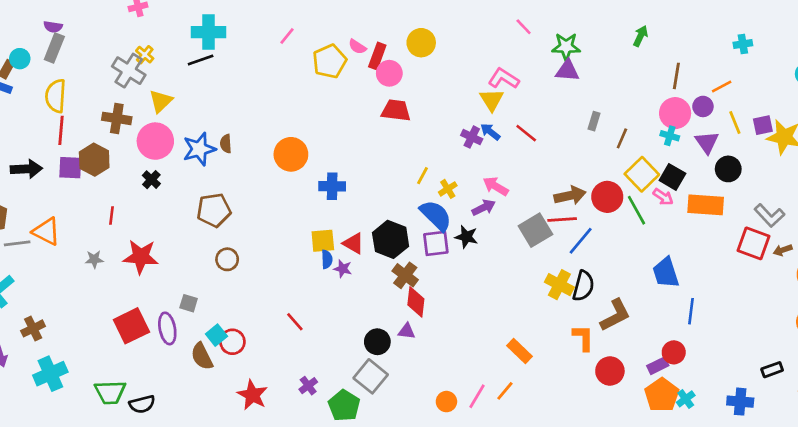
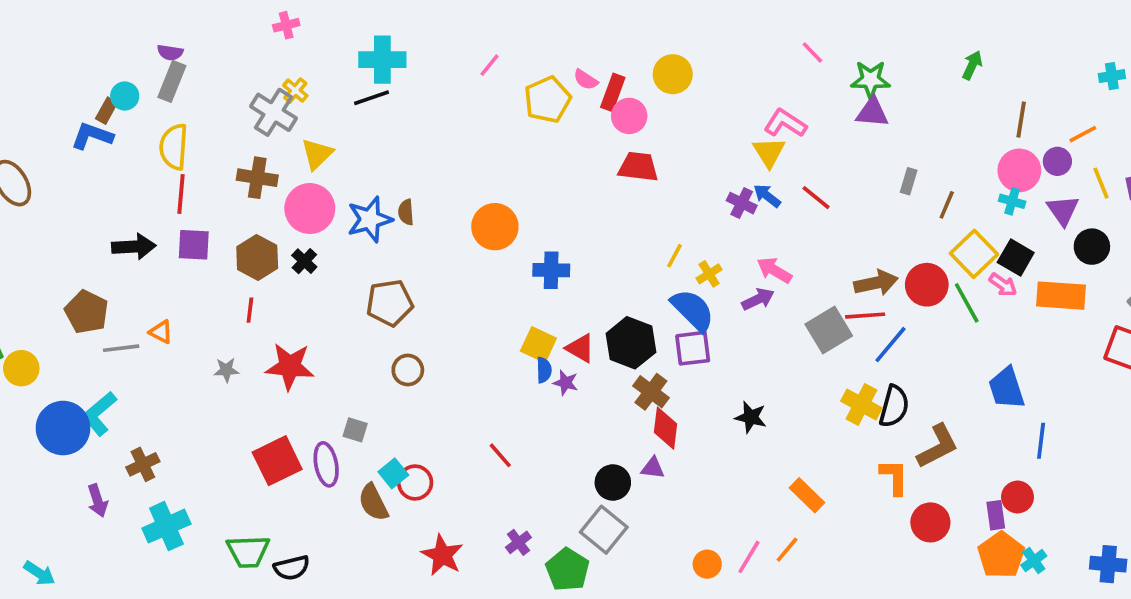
brown hexagon: (94, 160) -> (257, 257), moved
orange triangle: (46, 231) -> (161, 332), size x0.6
black star: (466, 237) -> (751, 417), moved
yellow square: (323, 241) -> (538, 345), turned 30
purple rectangle: (658, 366) -> (996, 515), turned -72

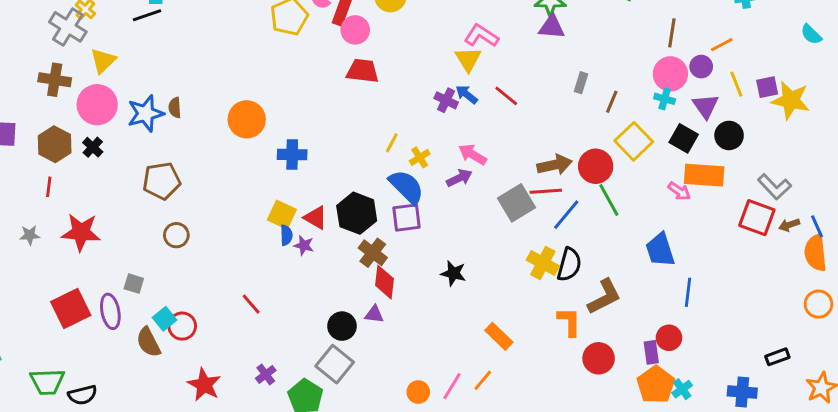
black square: (1016, 257) -> (684, 138), moved
pink arrow: (1003, 285) -> (679, 191), moved
green line: (967, 303) -> (609, 200), moved

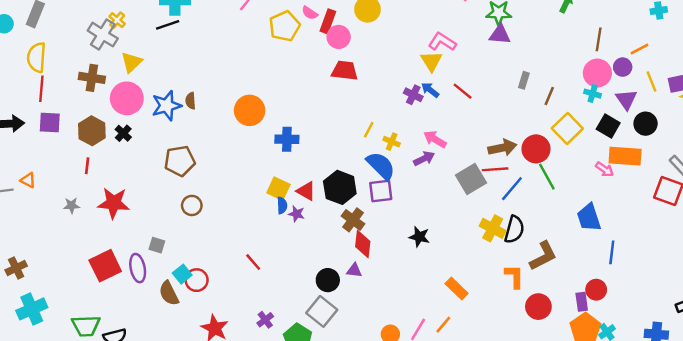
yellow cross: (420, 157) -> (392, 142), turned -35

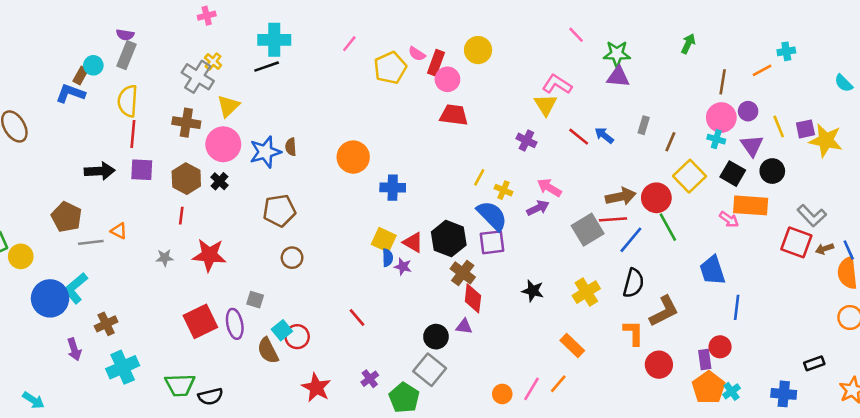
orange line: (639, 49) -> (762, 70), moved
blue arrow: (430, 90) -> (604, 135), moved
yellow cross: (493, 228) -> (586, 292), moved, turned 30

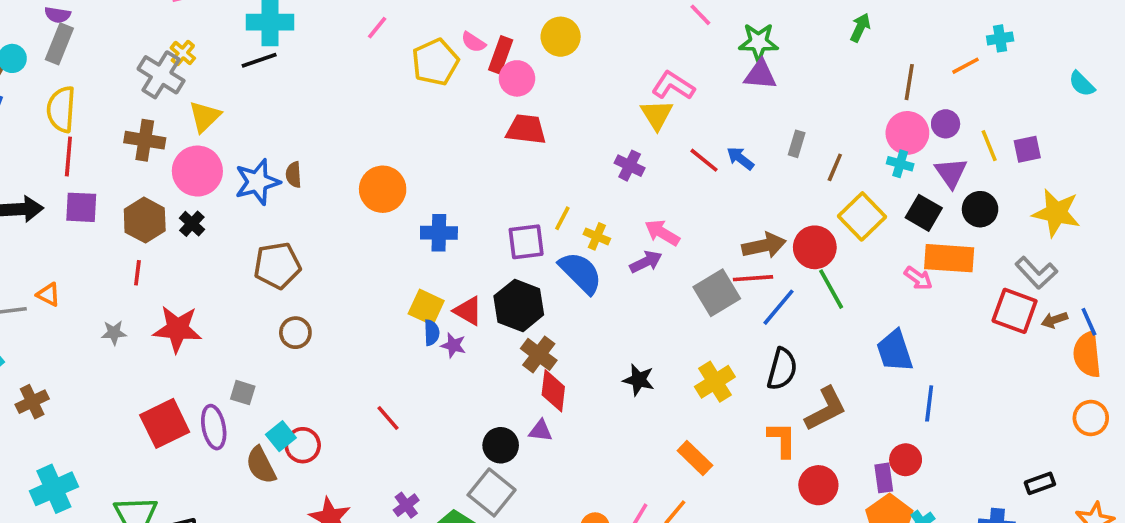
yellow star: (826, 140) -> (1056, 213), moved
purple square: (492, 242) -> (526, 242), moved
brown cross: (106, 324) -> (32, 402), moved

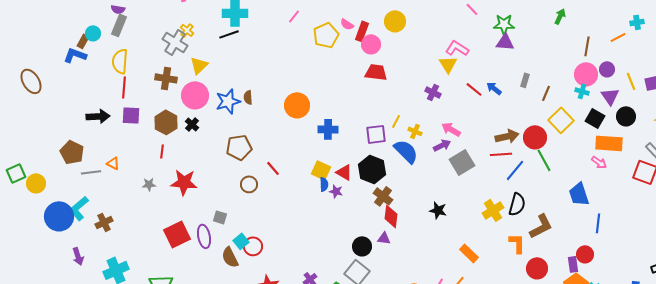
pink arrow: (918, 278) -> (599, 162), moved
gray square: (717, 293) -> (462, 162), moved
yellow cross: (715, 382) -> (493, 210), moved
red line: (388, 418) -> (273, 168), moved

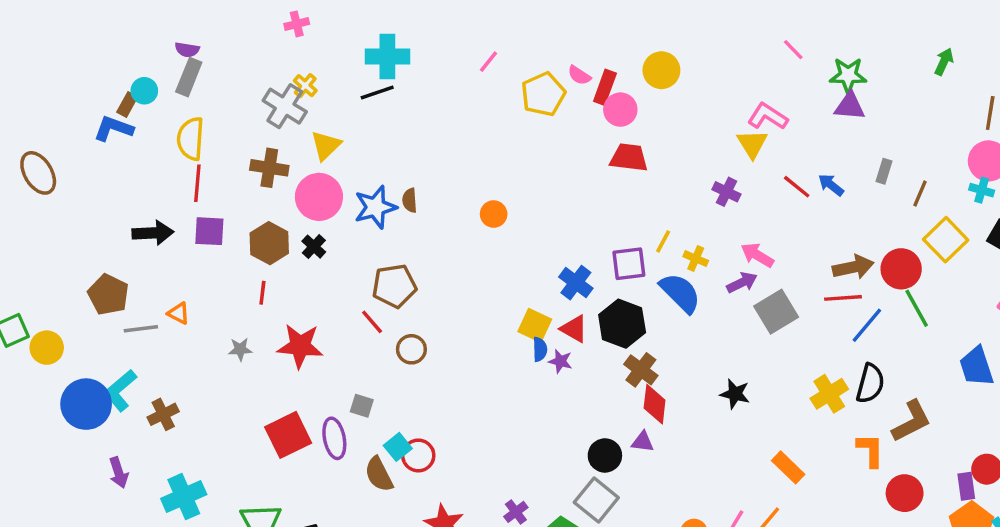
orange circle: (297, 105) -> (494, 214), size x0.6
blue cross: (328, 129) -> (576, 283), moved, turned 36
red line: (273, 168) -> (372, 322), moved

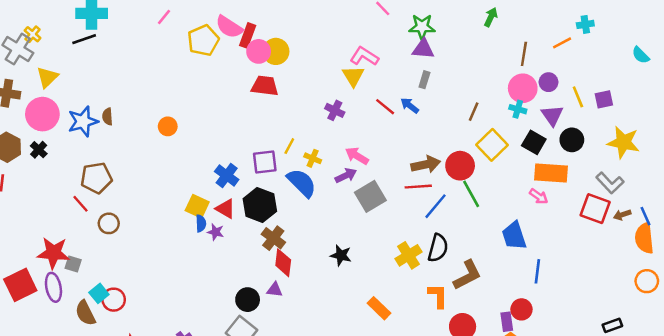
yellow circle: (661, 70) -> (276, 51), moved
pink semicircle: (579, 75) -> (229, 27), size x1.6
gray rectangle: (884, 171) -> (424, 80), moved
red star: (300, 346) -> (53, 253), moved

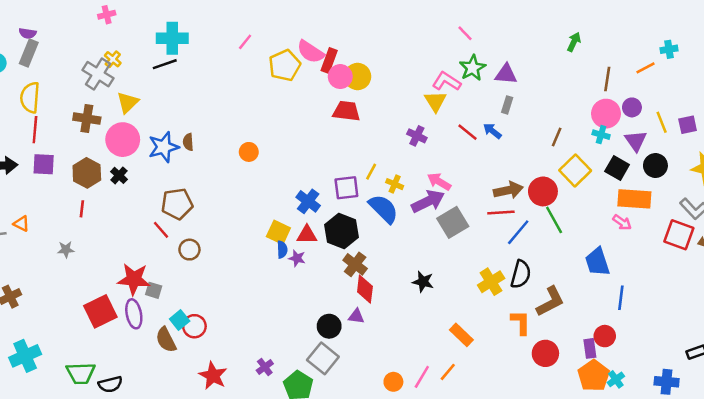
green star: (422, 27) -> (472, 68), moved, turned -30
purple arrow: (346, 176) -> (428, 201), size x1.5
red triangle: (225, 209) -> (307, 235), turned -30

